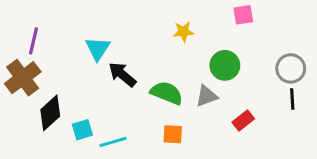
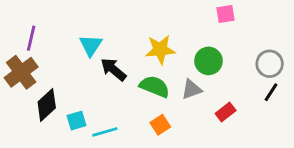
yellow star: (184, 32) -> (160, 50), moved, size x1.5
black line: (292, 99) -> (271, 92), turned 36
orange square: (173, 134) -> (160, 125), turned -36

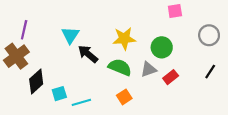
gray circle: (270, 64) -> (209, 35), moved
red rectangle: (226, 112) -> (171, 77), moved

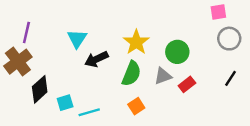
pink square: (175, 11) -> (218, 12), moved
yellow star: (124, 39) -> (136, 42), turned -30
black arrow: (88, 54) -> (96, 59), turned -65
green semicircle: (120, 67) -> (131, 74), turned 90

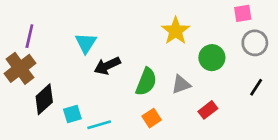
yellow star: (136, 42) -> (176, 31), moved
green circle: (177, 52) -> (212, 58), moved
red rectangle: (187, 84) -> (208, 110), moved

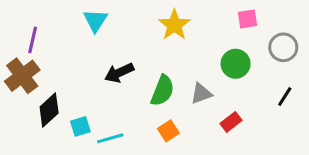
pink square: (243, 13) -> (247, 19), moved
yellow star: (176, 31) -> (174, 25), moved
cyan triangle: (86, 43) -> (95, 20), moved

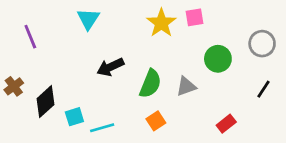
pink square: (247, 19) -> (194, 17), moved
purple line: (33, 40) -> (30, 37), turned -35
brown cross: (22, 76) -> (14, 86), moved, size x0.6
red rectangle: (231, 122) -> (226, 124), moved

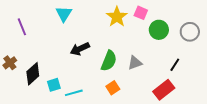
pink square: (194, 17) -> (141, 13), turned 32
green circle: (218, 59) -> (159, 30), moved
black line: (263, 89) -> (175, 65), moved
red rectangle: (226, 124) -> (164, 90), size x1.5

